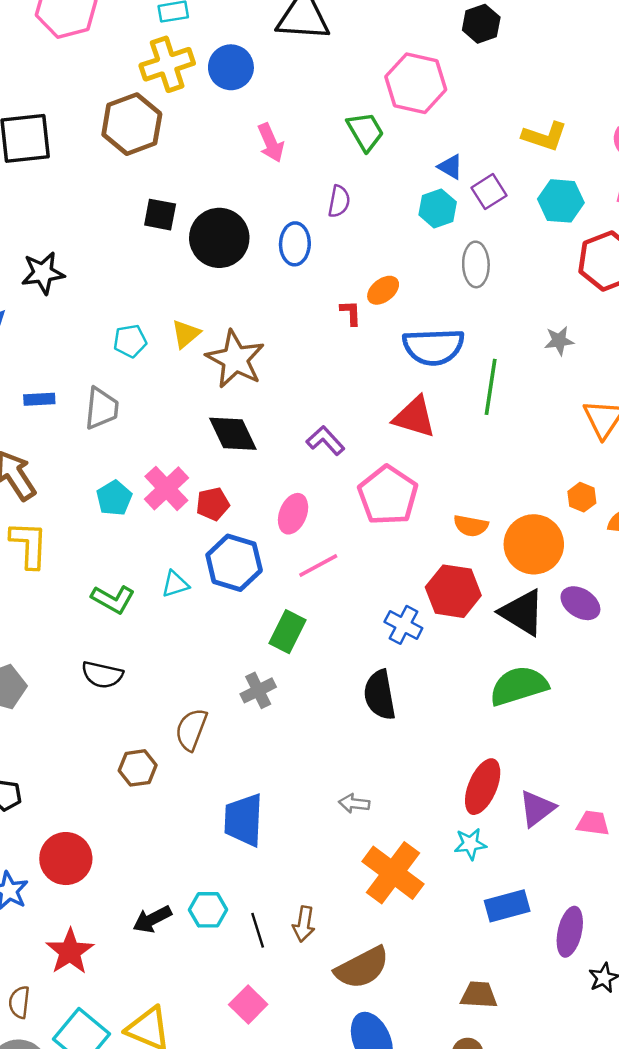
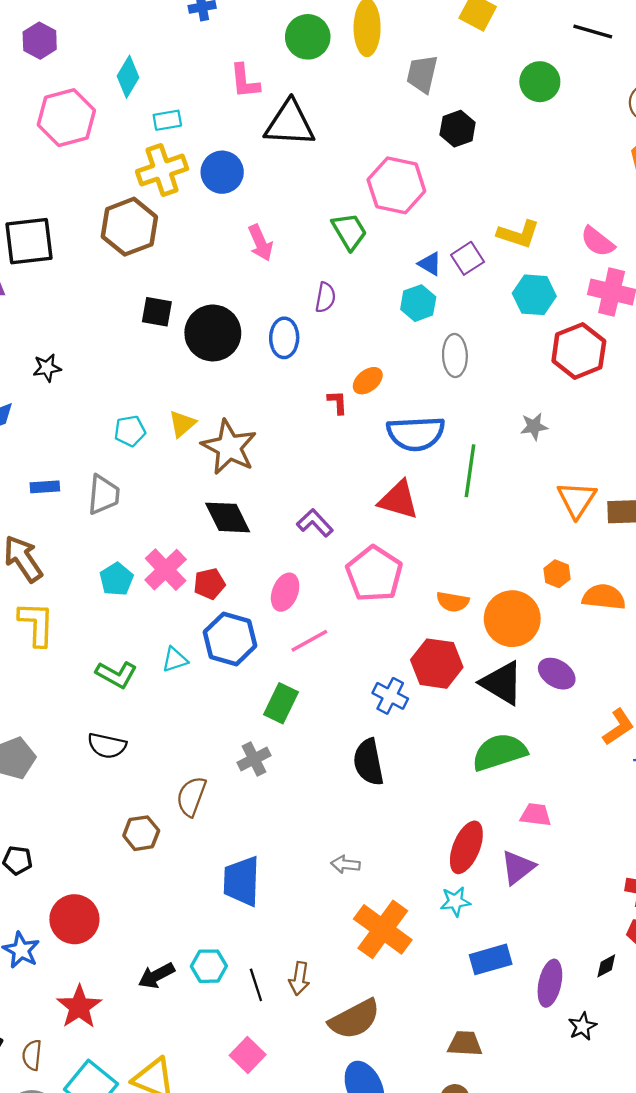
purple square: (489, 192) -> (468, 258), moved
black star: (43, 273) -> (47, 368), size x0.7
pink trapezoid: (593, 823) -> (536, 815), moved

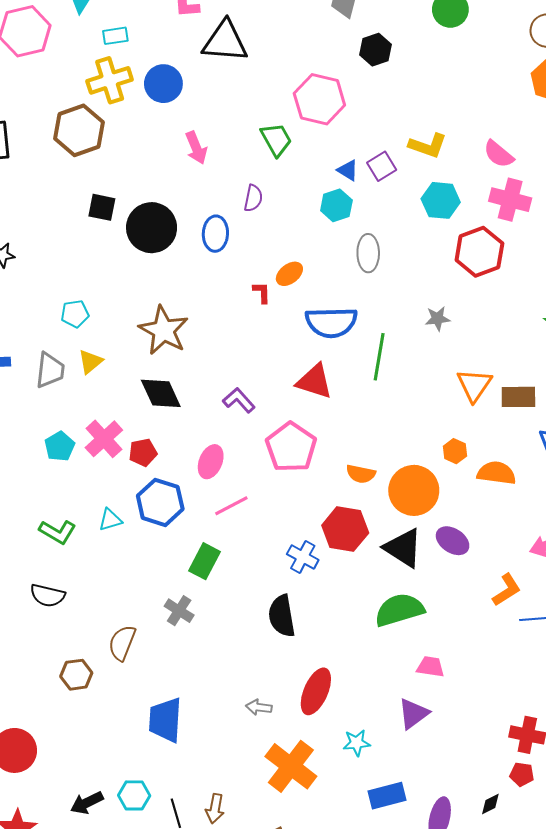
yellow triangle: (182, 424) -> (90, 362), moved
gray cross: (254, 759) -> (179, 611), turned -32
red ellipse: (466, 847) -> (316, 691), moved

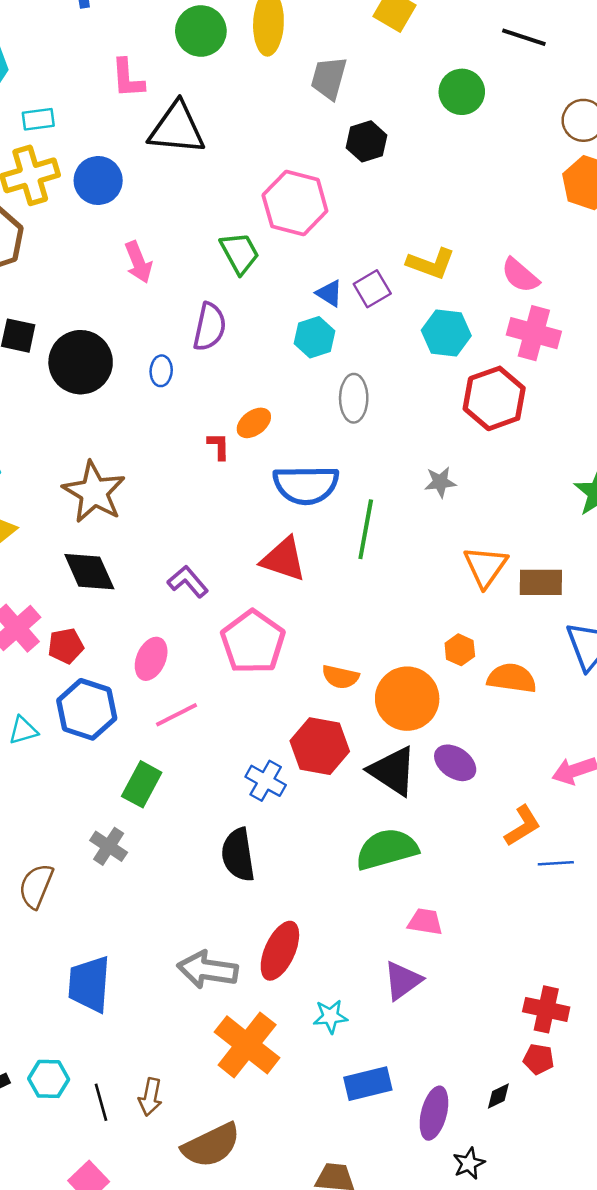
purple semicircle: (253, 198) -> (210, 327), size x1.4
blue ellipse: (215, 234) -> (161, 371), size x0.7
gray arrow: (259, 707) -> (208, 970), size x1.8

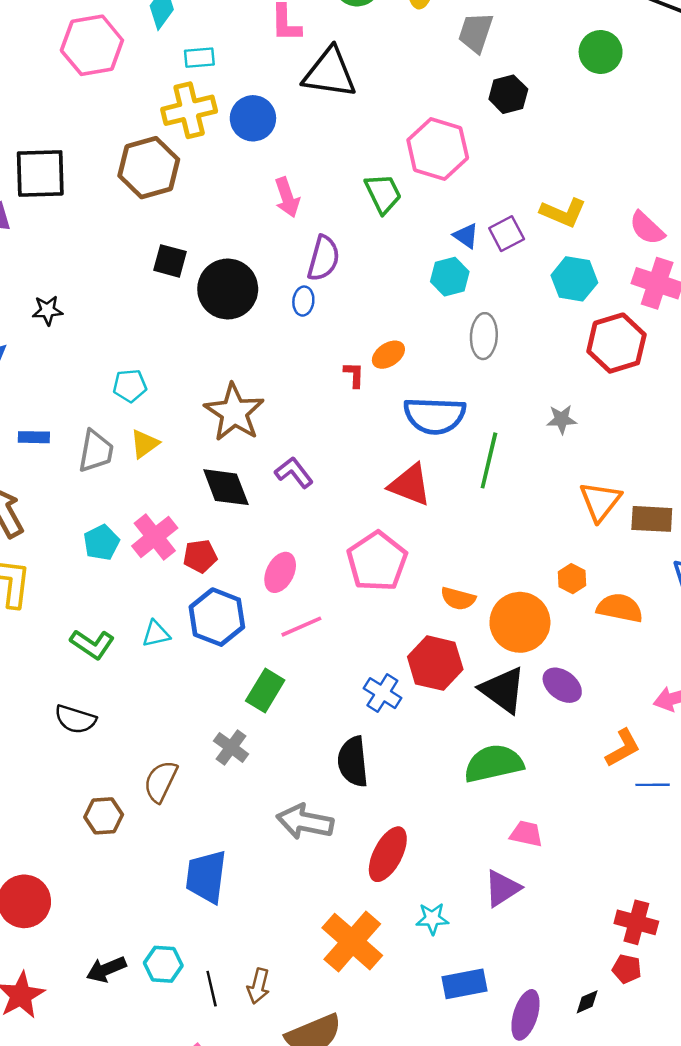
purple semicircle: (210, 327) -> (323, 258), moved
purple L-shape: (188, 582) -> (294, 473), moved
gray arrow: (208, 970) -> (305, 822), moved

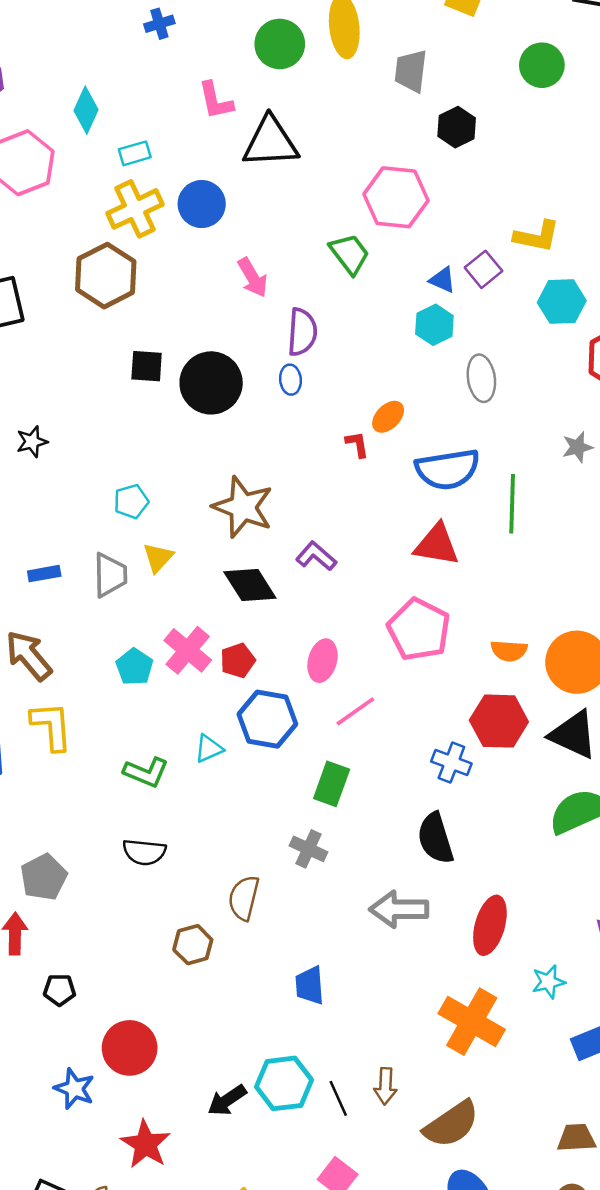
blue trapezoid: (206, 877) -> (310, 985), size x0.7
cyan hexagon: (163, 964) -> (284, 1083), size x1.4

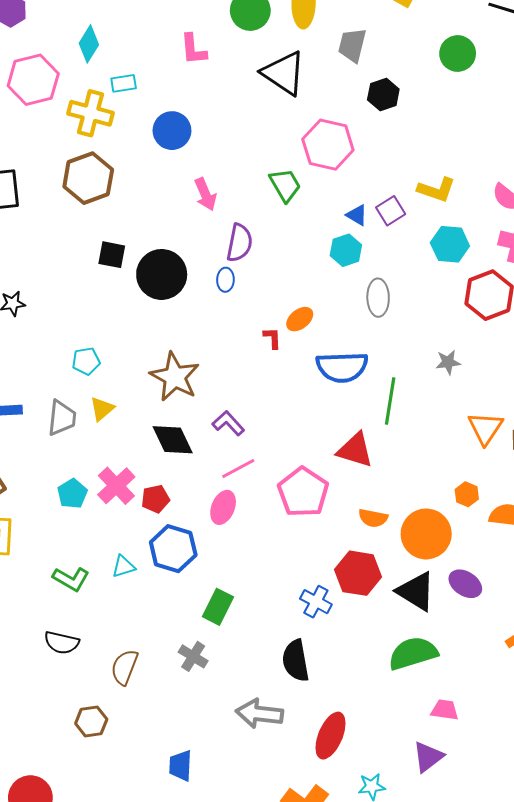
black triangle: (271, 142) -> (284, 73), moved, turned 30
yellow cross: (135, 209) -> (90, 113), moved, turned 33
red triangle: (437, 545) -> (355, 450), moved
pink line: (355, 711) -> (238, 469), moved
brown semicircle: (244, 898) -> (124, 667), moved

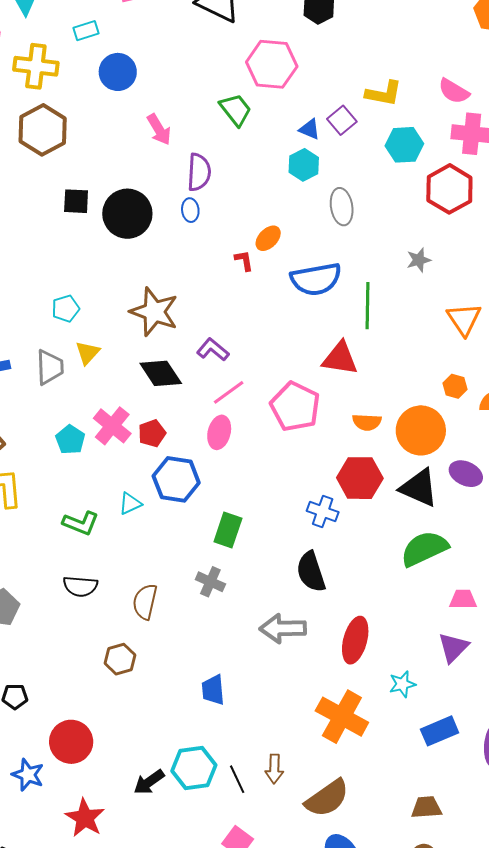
cyan rectangle: (124, 83) -> (86, 31), moved

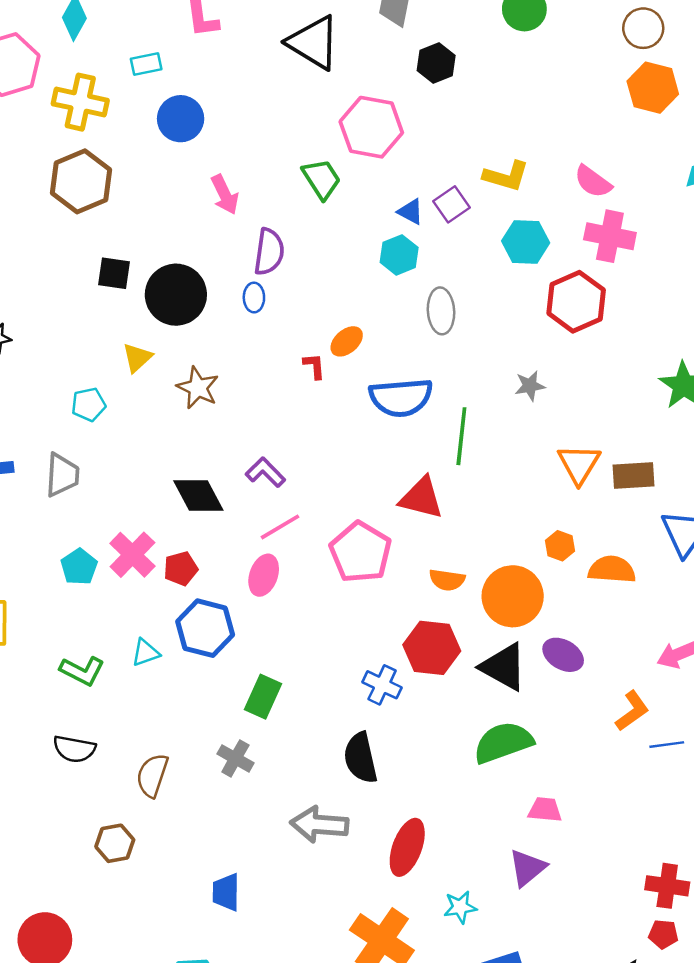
brown star: (154, 312) -> (198, 388), moved, size x0.7
yellow triangle: (88, 353) -> (137, 358), moved

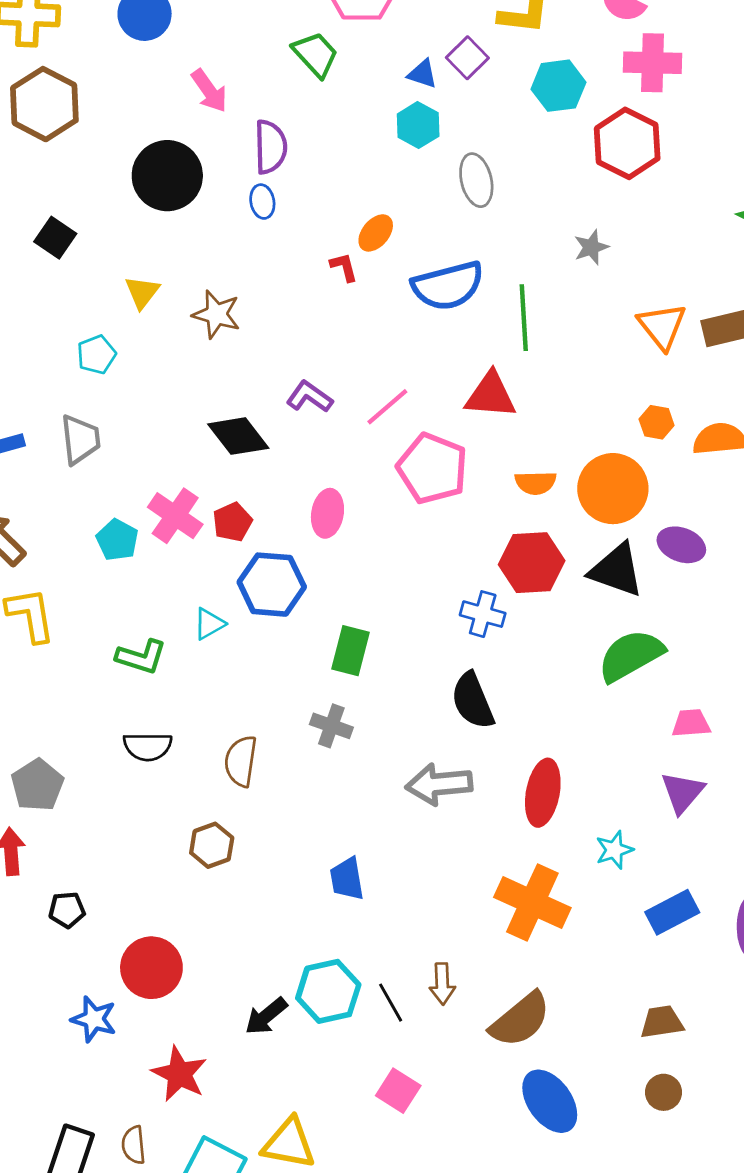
black square: (114, 273) -> (55, 238), moved, turned 36
black circle: (176, 295) -> (167, 176), moved
pink line: (280, 527) -> (387, 407), moved

